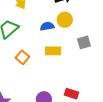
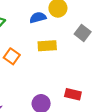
gray square: (84, 42) -> (83, 33), turned -32

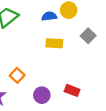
orange square: (12, 56) -> (17, 75), moved

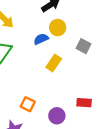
yellow rectangle: (54, 43) -> (54, 63), turned -42

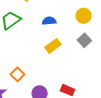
yellow circle: (58, 28) -> (84, 16), moved

